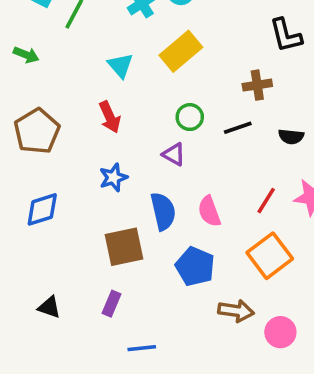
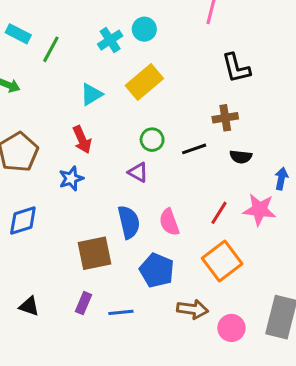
cyan triangle: (120, 65) -> (91, 94), turned 40
brown cross: (257, 85) -> (225, 118), moved
blue star: (113, 177) -> (71, 179), moved
blue line: (142, 348) -> (121, 312), moved

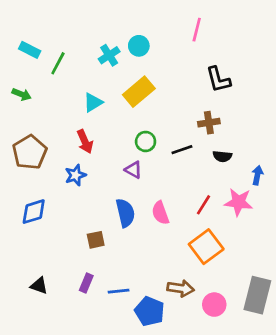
brown square: (95, 253) -> (96, 240), size x0.6
blue pentagon: (157, 270) -> (150, 311), moved

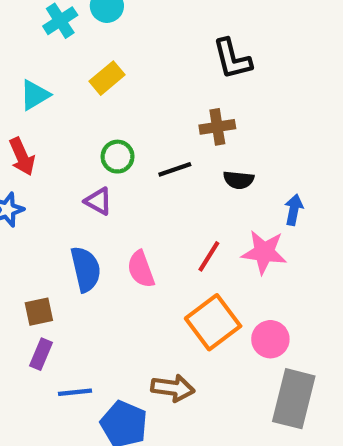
yellow rectangle: (139, 92) -> (107, 78), size x0.7
purple rectangle: (86, 283) -> (41, 354), moved
pink circle: (214, 305) -> (270, 339), moved

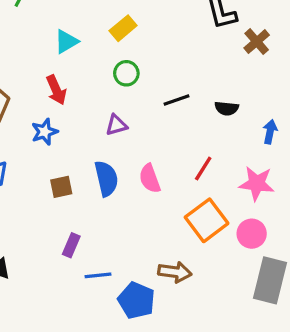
brown cross: (217, 127) -> (257, 42), moved, turned -32
green circle: (118, 157) -> (126, 73), moved
purple triangle: (98, 201) -> (116, 125), turned -45
pink star: (264, 252) -> (257, 184), moved
brown square: (39, 312) -> (61, 187), moved

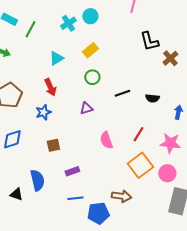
blue semicircle: (106, 179) -> (37, 180), moved
purple rectangle: (71, 245) -> (72, 171), moved, turned 48
blue pentagon: (136, 300) -> (98, 213), turned -30

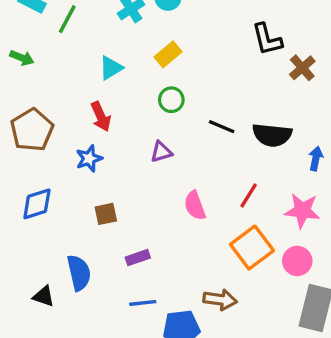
black line: (122, 93) -> (222, 127), turned 42
black semicircle: (152, 98) -> (272, 135), size x1.6

